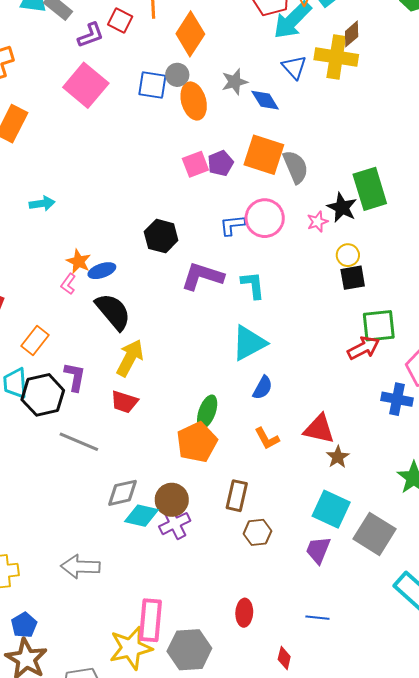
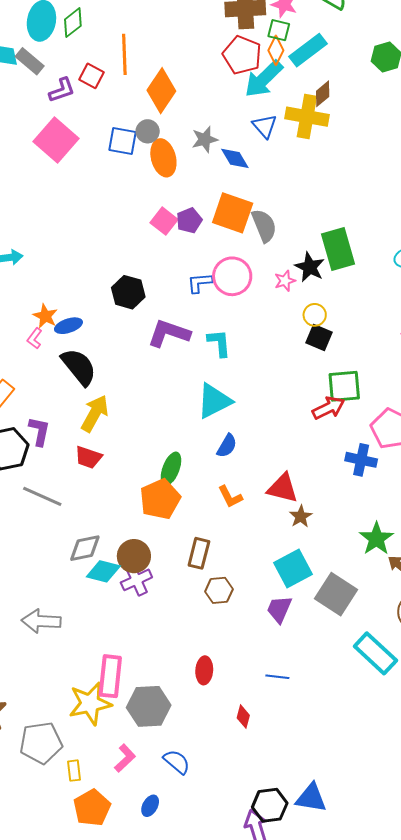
pink square: (195, 164) -> (164, 221), turned -32
black square: (353, 278) -> (319, 338), turned 32
cyan square: (331, 509) -> (293, 569), turned 36

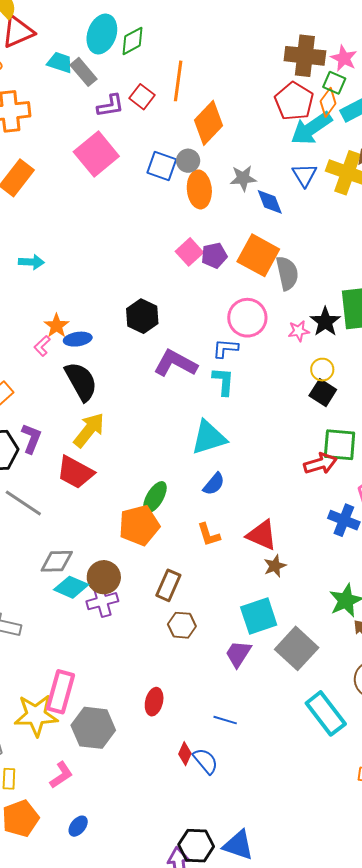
blue L-shape: (200, 283) -> (225, 348), moved
red trapezoid: (88, 457) -> (75, 472), size x1.4
blue semicircle: (177, 762) -> (205, 761), moved

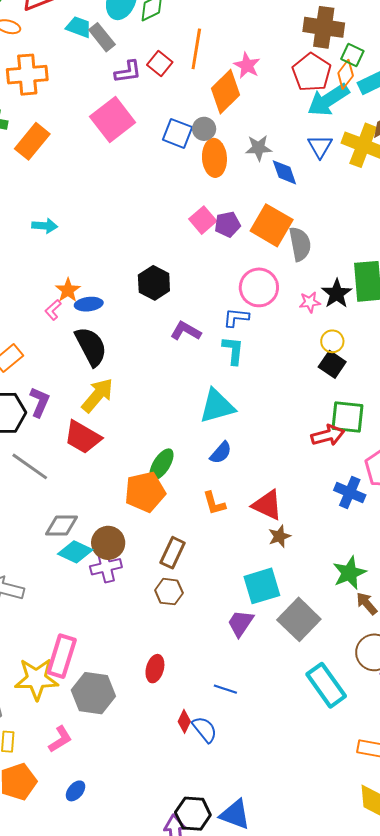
pink star: (344, 58) -> (247, 65), moved
purple L-shape: (175, 363) -> (186, 331), size x0.7
brown hexagon: (182, 625) -> (169, 592), moved

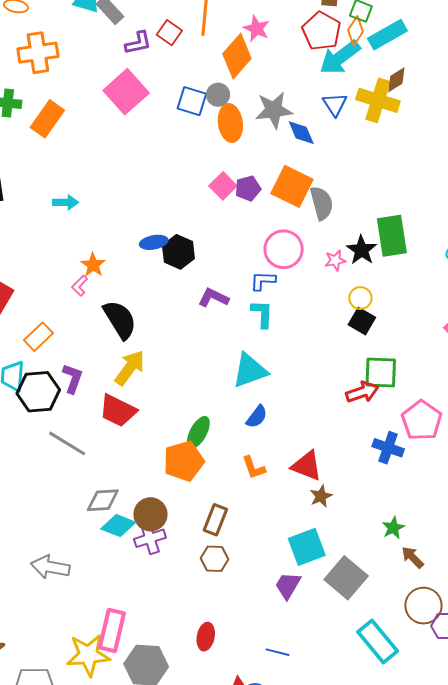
gray star: (259, 148) -> (274, 110), size x1.4
blue ellipse: (89, 304) -> (154, 242), moved
green star: (349, 573) -> (393, 528), size x0.7

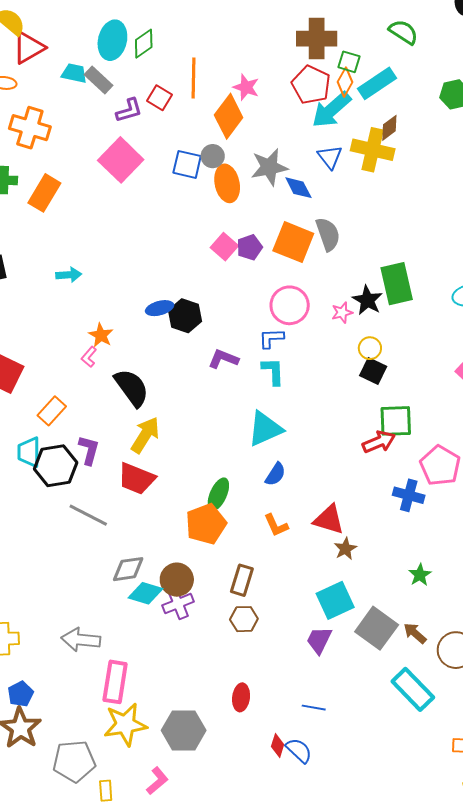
orange cross: (38, 53) -> (30, 128), turned 30
gray semicircle: (322, 203) -> (328, 234), moved
brown arrow: (413, 557) -> (415, 633), moved
pink rectangle: (112, 630) -> (115, 682), moved

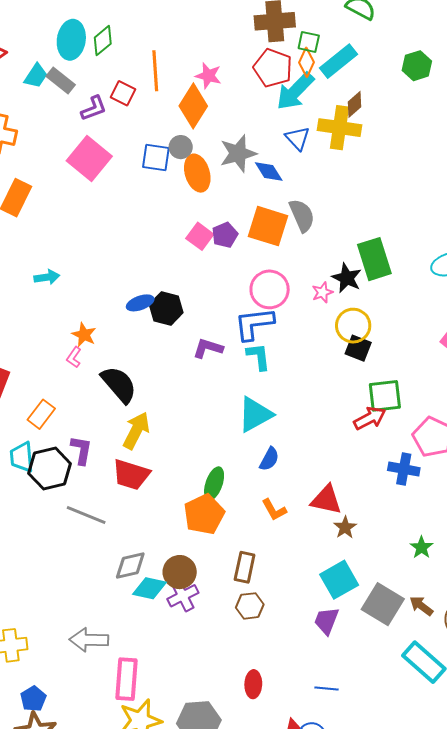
cyan trapezoid: (74, 73) -> (36, 76), turned 116
blue L-shape: (271, 338) -> (254, 324), size x1.6
yellow circle: (370, 348) -> (353, 326), size x1.5

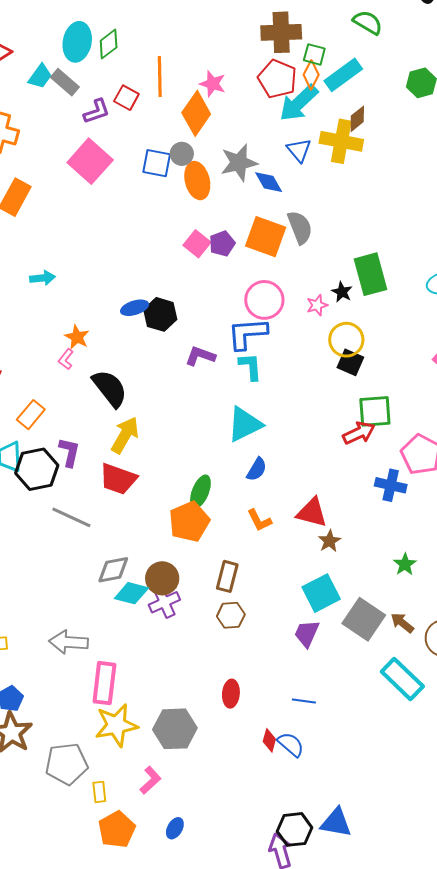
black star: (347, 278) -> (342, 292), size x0.7

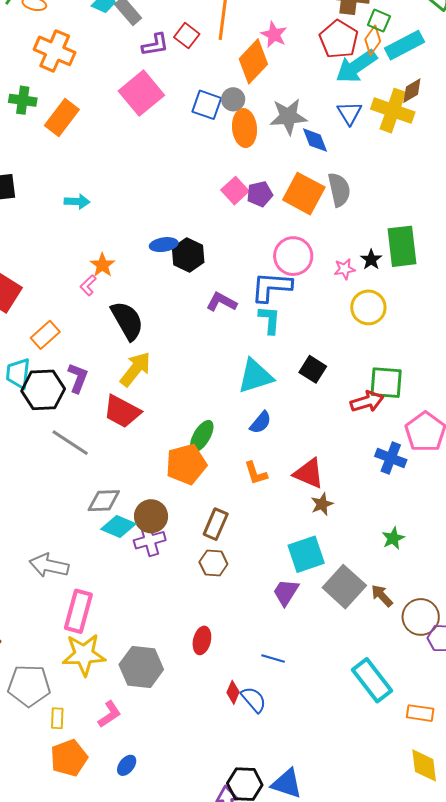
black square: (350, 362) -> (313, 369), moved
cyan rectangle: (402, 679) -> (372, 680), moved

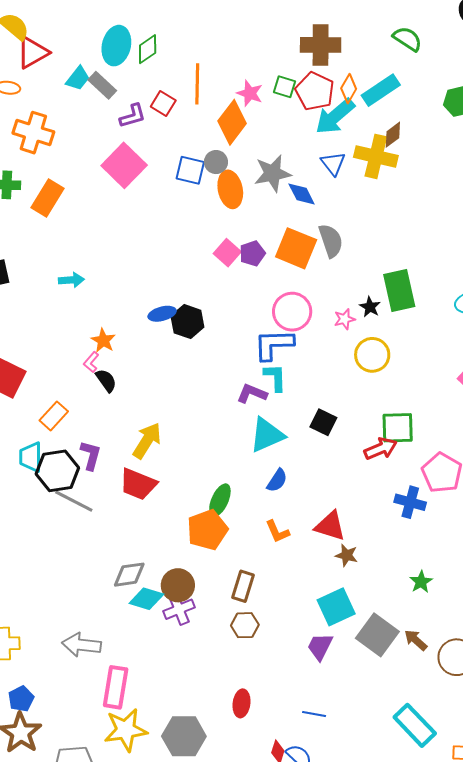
green square: (379, 21) -> (284, 87), moved
purple L-shape: (221, 302) -> (252, 394), moved
black semicircle: (127, 321) -> (106, 380), moved, size x0.6
gray line: (70, 443) -> (74, 501), moved
brown star: (322, 504) -> (347, 555), turned -30

